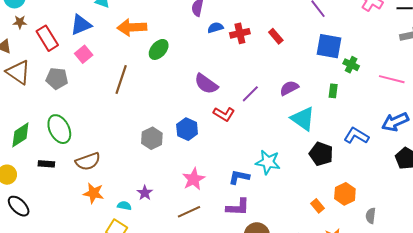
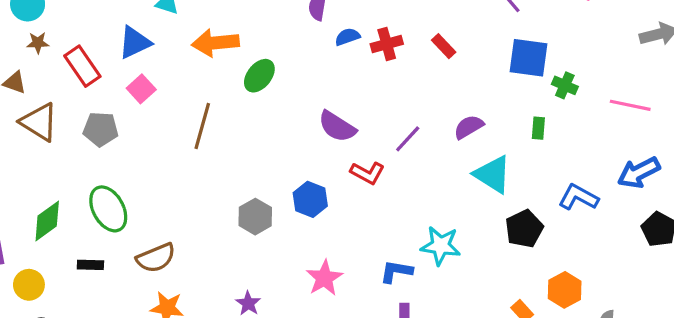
black pentagon: (321, 154) -> (524, 229), turned 30

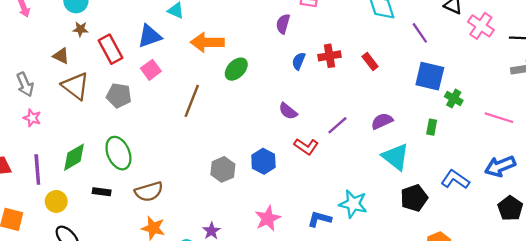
blue semicircle: (347, 37) -> (299, 61), moved, turned -54
purple semicircle: (337, 127) -> (288, 111), size x0.7

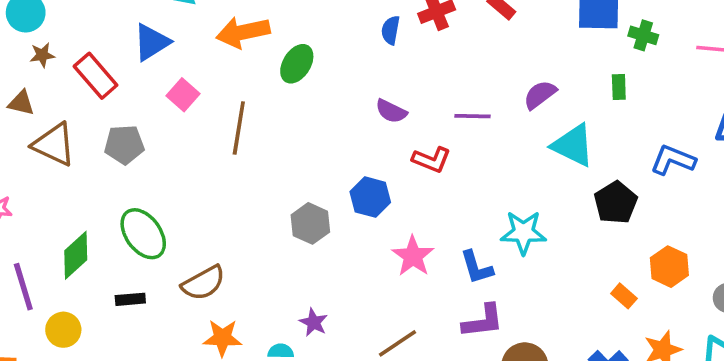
pink square: (151, 70) -> (183, 95), moved
purple line: (337, 125) -> (472, 116), turned 55
pink star: (268, 218) -> (413, 256), moved
blue L-shape: (319, 219) -> (477, 267), turned -110

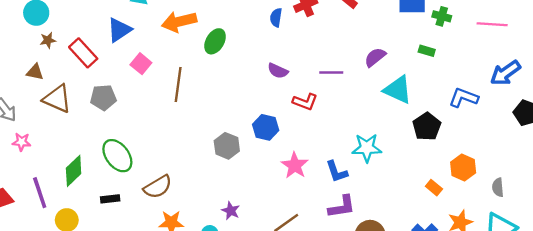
green rectangle: (619, 87) -> (427, 51), turned -70

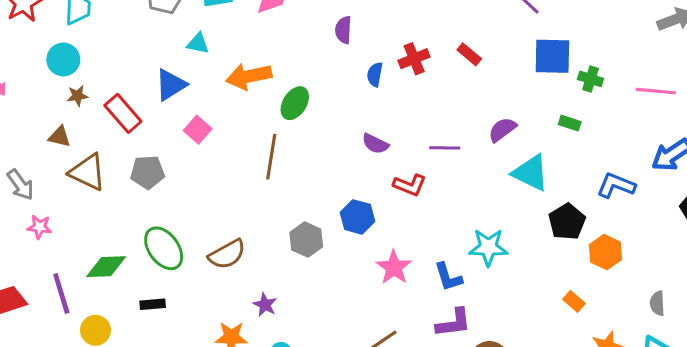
brown line: (178, 85) -> (271, 157), moved
orange hexagon: (463, 168) -> (605, 252), moved
green diamond: (74, 171) -> (106, 267), turned 40
brown semicircle: (158, 187) -> (227, 254), moved
purple star: (231, 211) -> (265, 305), moved

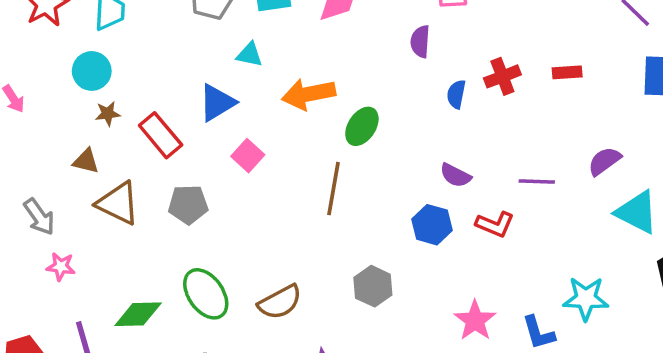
red rectangle: (469, 54) -> (567, 72), turned -45
blue hexagon: (357, 217) -> (432, 225), moved

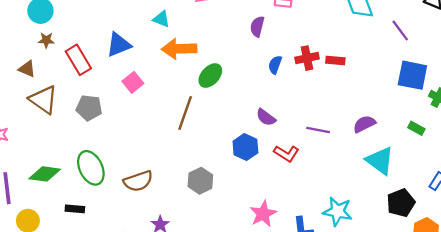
cyan triangle: (250, 55) -> (161, 19), moved
red rectangle: (567, 72) -> (335, 60), moved

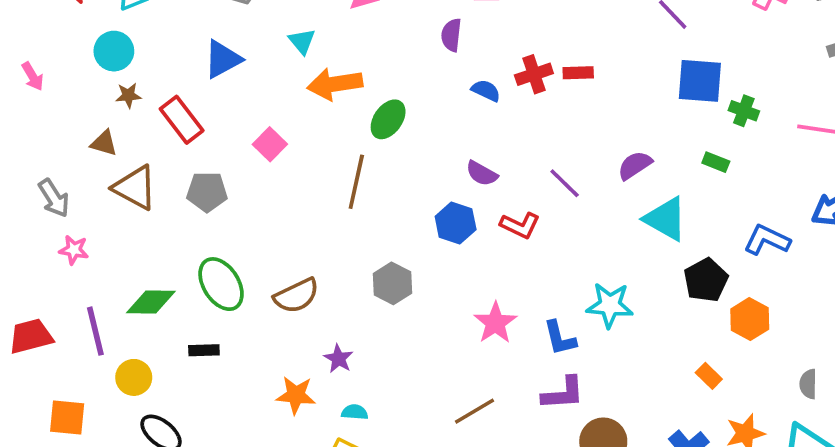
cyan triangle: (161, 19) -> (302, 41), turned 36
blue triangle: (119, 45) -> (223, 59), moved
blue semicircle: (275, 65) -> (486, 91), turned 102
purple line: (318, 130) -> (565, 183), turned 40

